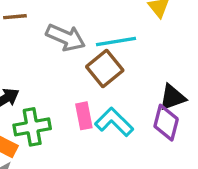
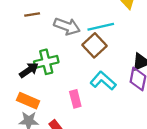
pink rectangle: (84, 116) -> (75, 99), moved
green cross: (32, 127) -> (46, 62), moved

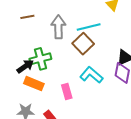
gray arrow: (67, 26) -> (58, 27), turned -110
orange rectangle: (28, 101) -> (34, 84), moved

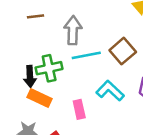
cyan line: (89, 27) -> (86, 55), moved
brown square: (83, 44) -> (123, 51), moved
black arrow: (25, 66) -> (30, 77), turned 120

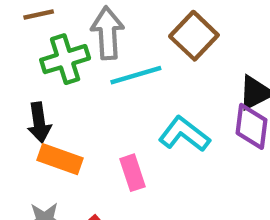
brown square: (123, 51) -> (194, 36), moved
green cross: (49, 68) -> (65, 59), moved

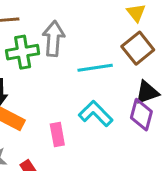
brown square: (194, 36) -> (138, 48), moved
cyan line: (136, 75) -> (95, 68), moved

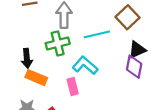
green cross: (23, 52) -> (58, 43), moved
cyan L-shape: (96, 114) -> (85, 65), moved

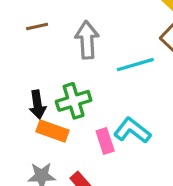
green cross: (58, 43) -> (74, 101), moved
cyan L-shape: (85, 65) -> (132, 130), moved

